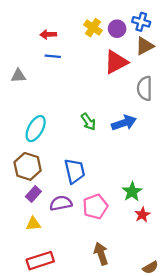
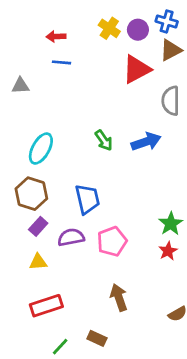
green star: (132, 192) -> (171, 224), moved

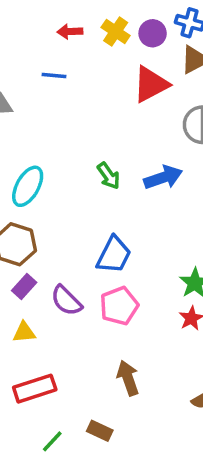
red arrow: (56, 36) -> (70, 32), moved
blue trapezoid: (87, 199) -> (114, 255), moved, turned 40
purple semicircle: (71, 237) -> (66, 301), turned -124

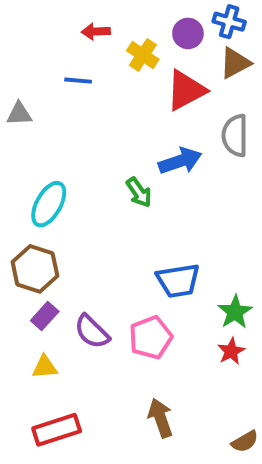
yellow cross: (116, 32) -> (143, 55), moved
blue arrow: (163, 178) -> (180, 161), moved
blue trapezoid: (114, 255) -> (178, 281), moved, turned 54

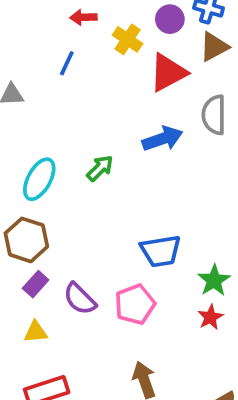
blue line: (78, 81) -> (67, 63), turned -70
green arrow: (139, 192) -> (100, 168), moved, turned -100

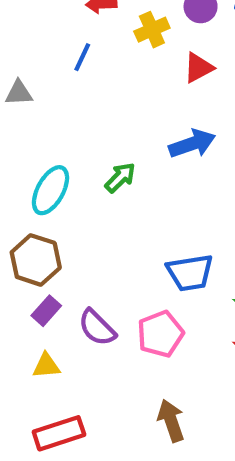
yellow cross: (128, 39) -> (152, 30), turned 32
red triangle: (168, 72) -> (198, 68), size x0.7

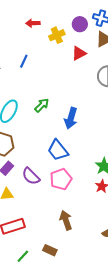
blue line: (82, 57) -> (24, 61), moved
blue arrow: (192, 144) -> (71, 118), moved, turned 125
blue trapezoid: (190, 273) -> (58, 150), moved, turned 60

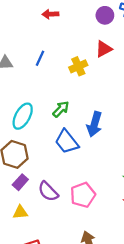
yellow cross: (57, 35) -> (78, 66), moved
blue trapezoid: (58, 150) -> (67, 142), moved

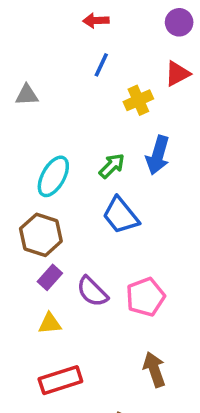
blue line: (40, 58) -> (101, 65), moved
blue arrow: (94, 124) -> (158, 155), moved

